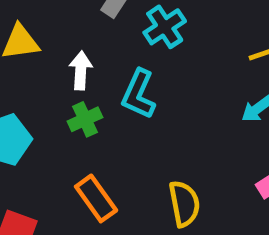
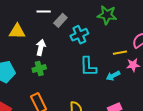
cyan L-shape: (139, 94) -> (88, 67), moved, turned -35

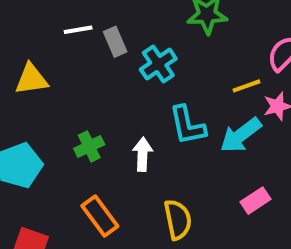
gray rectangle: (60, 20) -> (115, 42), turned -56
white arrow: (41, 47) -> (143, 154), moved
cyan arrow: (113, 76) -> (241, 135), size x1.5

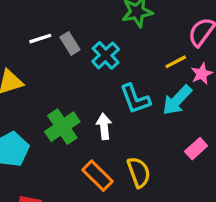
green cross: (89, 146) -> (62, 127), size x1.5
orange rectangle: (100, 216) -> (98, 176), moved

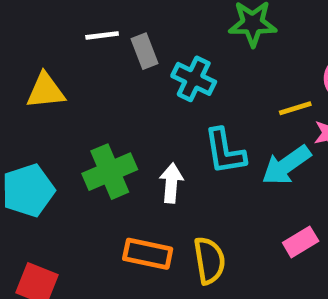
cyan cross: (106, 55) -> (194, 79), turned -32
orange rectangle: (98, 176) -> (148, 254), turned -44

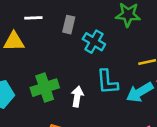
white line: (102, 35) -> (33, 18), moved
gray rectangle: (144, 51) -> (69, 25), turned 30

